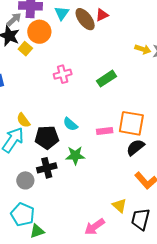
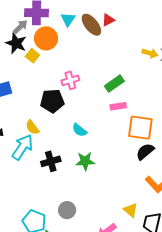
pink rectangle: (105, 131) -> (118, 106), moved
black pentagon: (47, 137) -> (52, 101), moved
black cross: (47, 168) -> (51, 161), moved
gray circle: (25, 180) -> (67, 210), moved

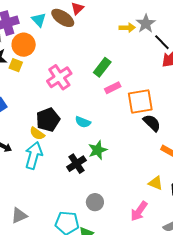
pink cross: (70, 80) -> (59, 77), size x1.4
black pentagon: (52, 101) -> (48, 120), moved
black semicircle: (145, 152) -> (152, 123), turned 102
black cross: (51, 161) -> (76, 164), moved

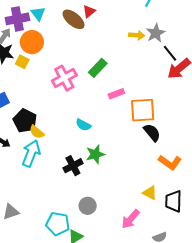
cyan triangle: (39, 20) -> (38, 14), moved
green rectangle: (102, 67) -> (98, 68), moved
black pentagon: (48, 120) -> (25, 121), moved, turned -30

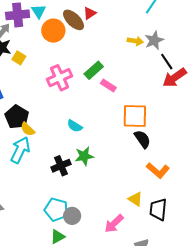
orange circle: (32, 42) -> (53, 31), moved
pink rectangle: (116, 94) -> (108, 86), moved, turned 49
gray circle: (88, 206) -> (72, 216), moved
cyan pentagon: (58, 224) -> (56, 210), moved

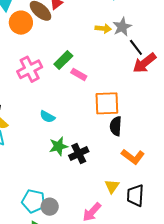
black semicircle: (142, 139) -> (116, 126), turned -138
black cross: (61, 166) -> (79, 153), moved
yellow triangle: (135, 199) -> (112, 186), turned 35

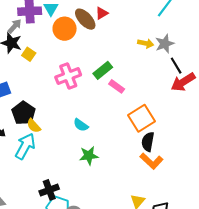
orange square: (107, 103) -> (141, 118), turned -36
black cross: (79, 153) -> (49, 190), moved
orange L-shape: (133, 157) -> (151, 161), moved

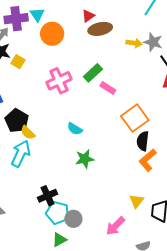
brown ellipse: (85, 19) -> (100, 29), moved, turned -55
gray star: (165, 44) -> (153, 42), turned -30
orange L-shape: (151, 161) -> (148, 160), turned 100

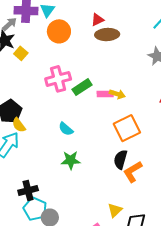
yellow arrow: (134, 43) -> (117, 94), moved
green rectangle: (93, 73) -> (82, 87), moved
pink rectangle: (108, 88) -> (105, 94), turned -42
black semicircle: (143, 141) -> (120, 159), moved

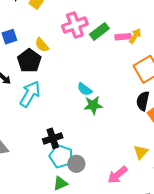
yellow arrow: (117, 94) -> (135, 36), turned -70
yellow semicircle: (19, 125) -> (42, 45), moved
cyan semicircle: (66, 129) -> (85, 89), moved

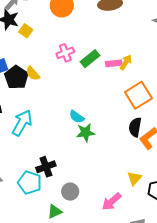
pink cross: (75, 25) -> (65, 53), size x0.7
black pentagon: (29, 61) -> (16, 77), moved
cyan pentagon: (61, 156) -> (30, 183), moved

